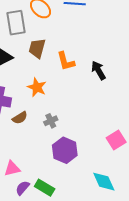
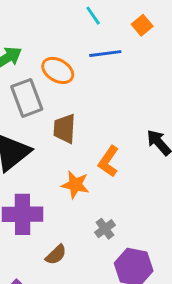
orange L-shape: (66, 61) -> (109, 161), moved, turned 60
brown semicircle: (20, 118) -> (56, 255), moved

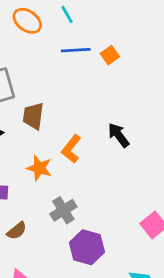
orange square: (142, 25) -> (110, 55), moved
orange ellipse: (58, 70) -> (27, 21), moved
gray cross: (105, 229) -> (63, 210), size x1.4

